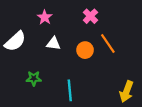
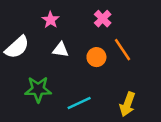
green star: (34, 78) -> (38, 89), size x1.5
cyan line: (70, 90) -> (79, 103), turned 70
yellow arrow: (126, 92) -> (127, 104), moved

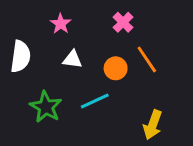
white semicircle: (17, 47) -> (21, 56), turned -40
green star: (38, 89) -> (46, 107), turned 30
cyan line: (79, 103) -> (95, 101), moved

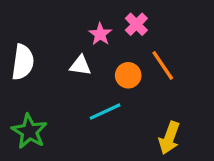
pink star: (61, 24) -> (100, 34), moved
green star: (46, 107) -> (29, 131), moved

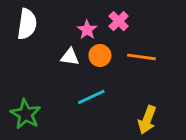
white semicircle: (23, 62) -> (27, 24), moved
orange line: (163, 65) -> (141, 57), turned -48
orange circle: (128, 75) -> (100, 55), moved

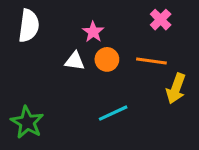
pink cross: (119, 21) -> (161, 20), moved
cyan line: (91, 97) -> (113, 113), moved
yellow arrow: (147, 120) -> (176, 89), moved

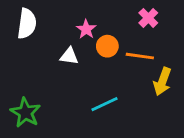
orange circle: (107, 59) -> (107, 46), moved

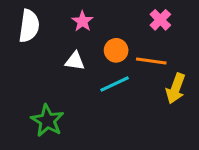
pink star: (86, 29) -> (82, 21), moved
cyan line: (104, 104) -> (115, 84), moved
green star: (25, 113) -> (47, 121), moved

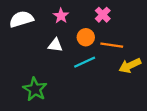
pink cross: (160, 20) -> (103, 15), moved
white semicircle: (29, 26) -> (21, 19), turned -115
yellow arrow: (176, 89) -> (130, 66), turned 45

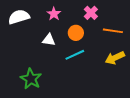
orange line: (112, 45) -> (113, 31), moved

